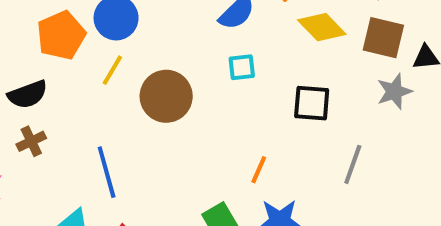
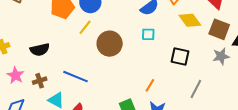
black semicircle: (28, 94) -> (40, 50), moved
brown cross: (31, 141) -> (40, 81), moved
blue line: (107, 172) -> (76, 77), turned -60

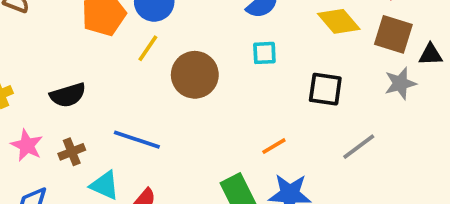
orange line: (150, 85) -> (274, 146), turned 32
gray line: (196, 89) -> (359, 147), turned 30

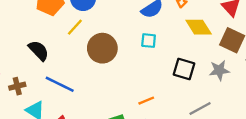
gray star: (400, 83) -> (219, 70), moved
black semicircle: (68, 95) -> (39, 50), moved, turned -125

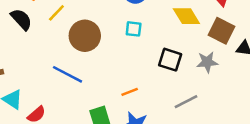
black semicircle: (39, 50) -> (21, 19), moved
blue line: (60, 84) -> (67, 74), moved

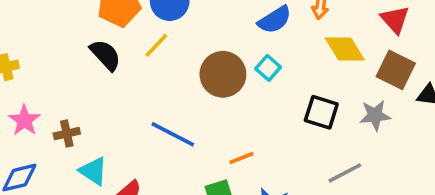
cyan square: (134, 29) -> (268, 68), turned 35
brown circle: (85, 36) -> (223, 74), moved
orange line: (130, 92) -> (241, 158), moved

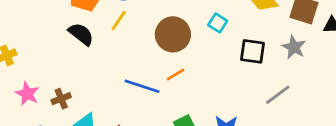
cyan square: (268, 68) -> (218, 23), moved
gray star: (375, 115) -> (294, 47), turned -30
orange line: (241, 158) -> (176, 74), moved

